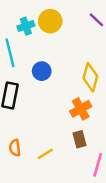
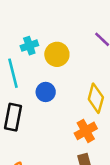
yellow circle: (50, 21) -> (57, 54), moved

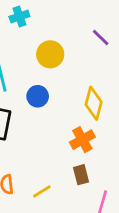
cyan cross: (29, 46) -> (19, 16), moved

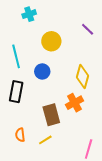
brown rectangle: (81, 175) -> (51, 115), moved, size x1.5

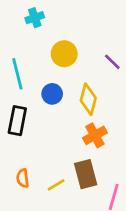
purple line: (88, 29) -> (112, 62), moved
yellow diamond: (83, 77) -> (88, 99), moved
brown rectangle: (51, 115) -> (86, 174), moved

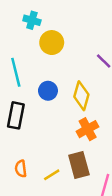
cyan cross: (35, 18) -> (32, 20), turned 35
yellow circle: (64, 54) -> (52, 43), moved

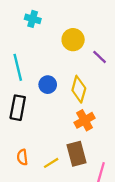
yellow circle: (52, 43) -> (73, 40), moved

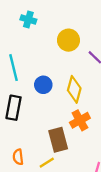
brown rectangle: (77, 154) -> (58, 140), moved

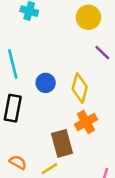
yellow circle: (68, 40) -> (88, 17), moved
orange semicircle: (18, 157) -> (18, 162), turned 126

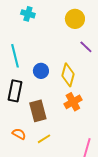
brown rectangle: (62, 143) -> (38, 111), moved

